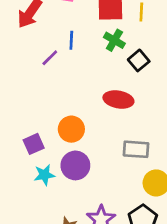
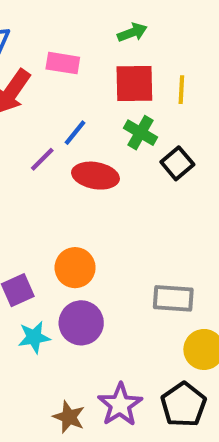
blue line: (71, 40) -> (75, 133), turned 36
red ellipse: (118, 99) -> (95, 176), moved

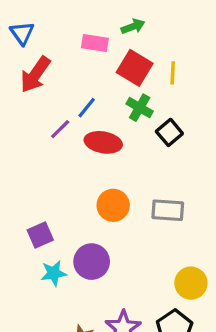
pink rectangle: (63, 63) -> (95, 43), moved
red square: (134, 84) -> (135, 68), turned 32
orange circle: (75, 268) -> (113, 205), moved
gray rectangle: (173, 298) -> (168, 210), moved

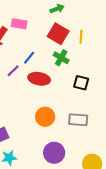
pink rectangle: (95, 43) -> (19, 24), moved
black square: (169, 132) -> (81, 83), moved, turned -35
purple circle: (92, 262) -> (54, 153), moved

